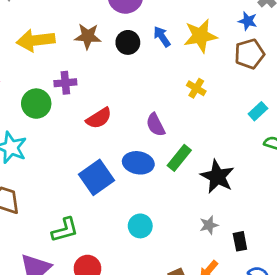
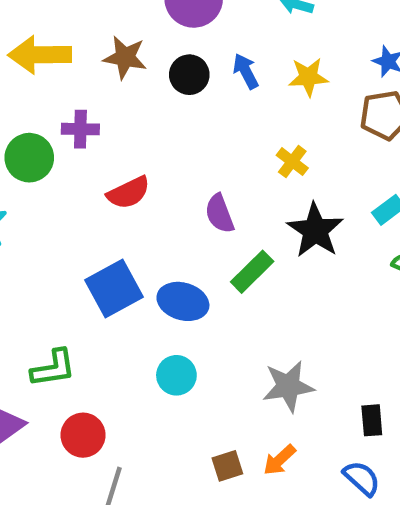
yellow star: (200, 36) -> (308, 77), size x0.7
blue ellipse: (138, 163) -> (183, 301), moved
black star: (217, 177) -> (315, 230), moved
gray star: (209, 225) -> (288, 386), size x1.6
black rectangle: (240, 241) -> (372, 420), moved

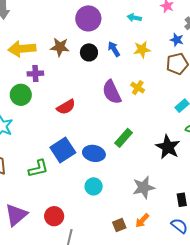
purple cross: (80, 129) -> (35, 74), moved
purple semicircle: (219, 214) -> (112, 92), moved, size x1.4
black star: (315, 230) -> (168, 147), moved
green L-shape: (53, 368) -> (38, 168), moved

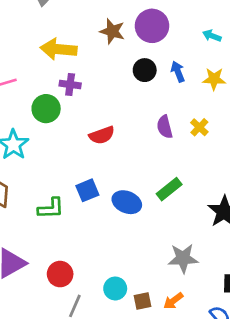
brown star: (60, 47) -> (112, 31), moved
purple semicircle: (112, 92) -> (165, 127), size x0.7
blue square: (63, 150) -> (87, 190), size x0.7
cyan circle: (94, 186) -> (115, 288), moved

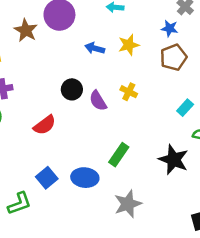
brown star: (112, 31) -> (26, 30), turned 30
black circle: (145, 70) -> (72, 89), moved
blue arrow: (178, 72) -> (95, 48), turned -36
gray star: (183, 258) -> (128, 204), moved

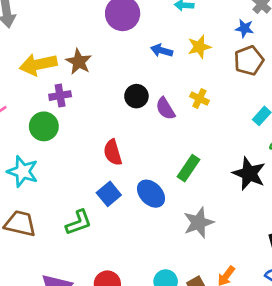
brown star: (26, 30) -> (79, 62), moved
red semicircle: (45, 125) -> (113, 152), moved, turned 110
blue ellipse: (85, 178) -> (151, 194), turned 40

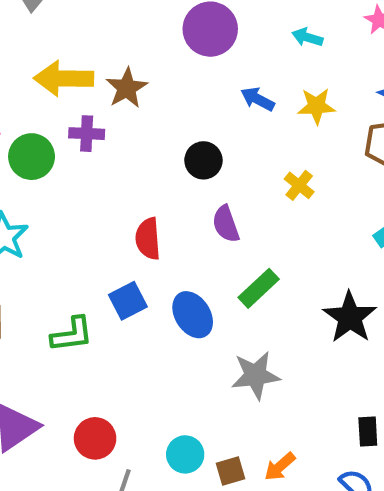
purple semicircle: (165, 109) -> (226, 224), moved
green circle: (44, 126) -> (32, 157), moved

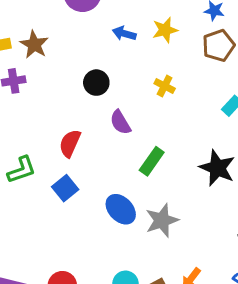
red semicircle: (148, 239) -> (70, 143), turned 40
blue ellipse: (193, 315) -> (121, 209), moved
green L-shape: (72, 334) -> (22, 170), moved

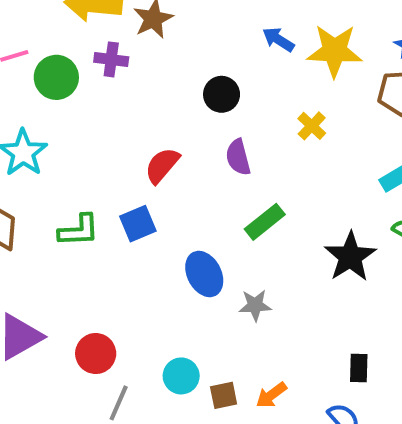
yellow star: (165, 30) -> (335, 51), size x1.5
green L-shape: (22, 170) -> (79, 230), moved
gray star: (162, 220) -> (255, 305), size x0.7

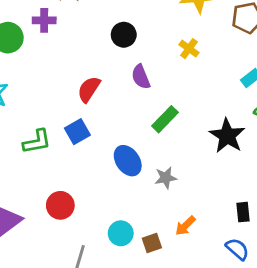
red circle: (96, 354) -> (60, 205), moved
orange arrow: (271, 395) -> (185, 226), moved

